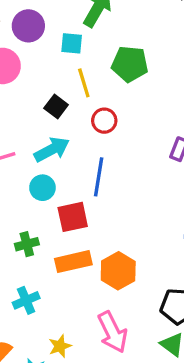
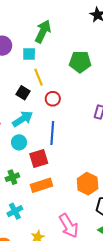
green pentagon: (130, 64) -> (80, 62), moved
orange hexagon: (118, 271) -> (88, 184), moved

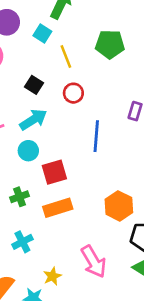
cyan square: (29, 54) -> (42, 33), turned 32
yellow line: (38, 77) -> (66, 57), moved
blue line: (52, 133) -> (96, 136), moved

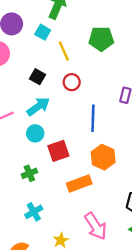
orange hexagon: (119, 206) -> (103, 157), moved
orange rectangle: (58, 208) -> (79, 184), moved

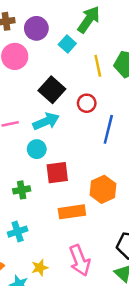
yellow line: (64, 51) -> (98, 66), moved
black square: (37, 77) -> (52, 90), size x1.5
blue line: (93, 118) -> (108, 129), moved

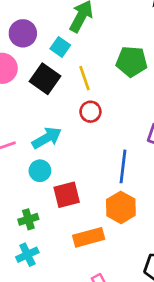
yellow line: (98, 66) -> (84, 78), moved
black square: (52, 90) -> (45, 79), moved
blue line: (108, 129) -> (123, 166), moved
cyan cross: (18, 232) -> (27, 255), moved

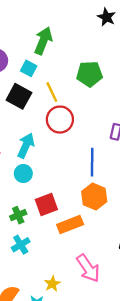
red circle: (90, 112) -> (60, 120), size x1.5
cyan arrow: (47, 138) -> (26, 146), turned -30
red square: (67, 195) -> (46, 204), moved

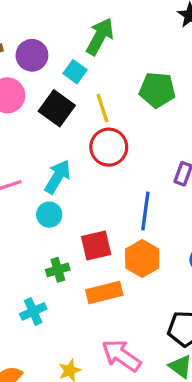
red square: (46, 204) -> (96, 246), moved
green cross: (18, 215) -> (58, 270), moved
pink arrow: (88, 268) -> (121, 356), turned 152

